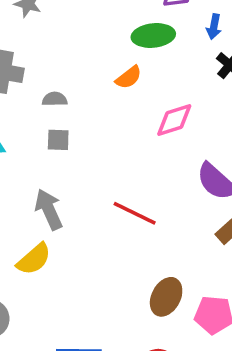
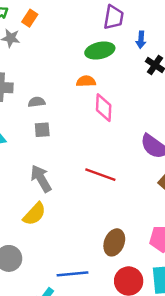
orange semicircle: (129, 77) -> (86, 81), turned -138
pink diamond: (174, 120) -> (104, 108), moved, turned -64
brown ellipse: (166, 297) -> (114, 242), moved

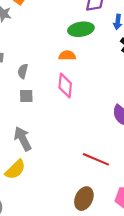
gray semicircle: (37, 102) -> (23, 71), turned -72
pink diamond: (104, 108) -> (65, 85), moved
red line: (100, 175) -> (96, 159), moved

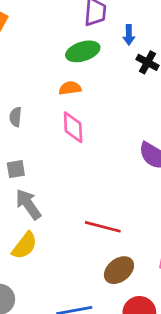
gray square: (26, 96) -> (16, 169), moved
red line: (96, 159) -> (103, 227), moved
brown ellipse: (84, 199) -> (119, 270), turned 35

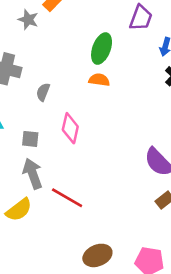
green ellipse: (83, 51) -> (102, 49), moved, turned -68
pink diamond: (73, 127) -> (70, 128), moved
red line: (103, 227) -> (67, 198), moved

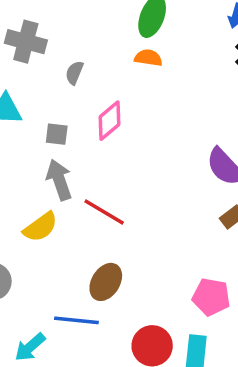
pink diamond: (70, 128) -> (110, 121), turned 36
brown ellipse: (97, 255) -> (106, 282), moved, turned -36

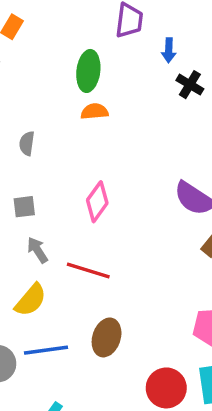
pink diamond: (110, 121) -> (97, 202), moved
gray arrow: (59, 180) -> (37, 250), size x0.7
blue line: (76, 320) -> (46, 350), moved

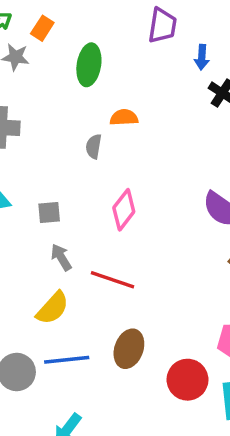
green ellipse: (88, 71) -> (89, 65), moved
gray semicircle: (27, 143) -> (94, 146), moved
red circle: (166, 388) -> (187, 380), moved

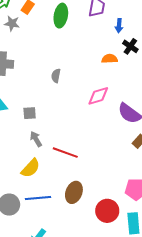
green ellipse: (89, 65) -> (61, 16), moved
orange semicircle: (124, 117) -> (110, 59), moved
pink diamond: (124, 210) -> (98, 96), moved, turned 35

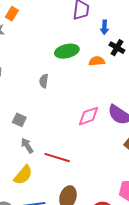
green ellipse: (61, 16) -> (67, 51), moved, turned 70
pink diamond: (98, 96) -> (89, 116), moved
gray square: (30, 113) -> (19, 120), turned 32

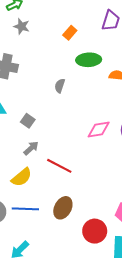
orange rectangle: (12, 14) -> (70, 33), moved
gray arrow: (27, 146) -> (31, 148), turned 70

